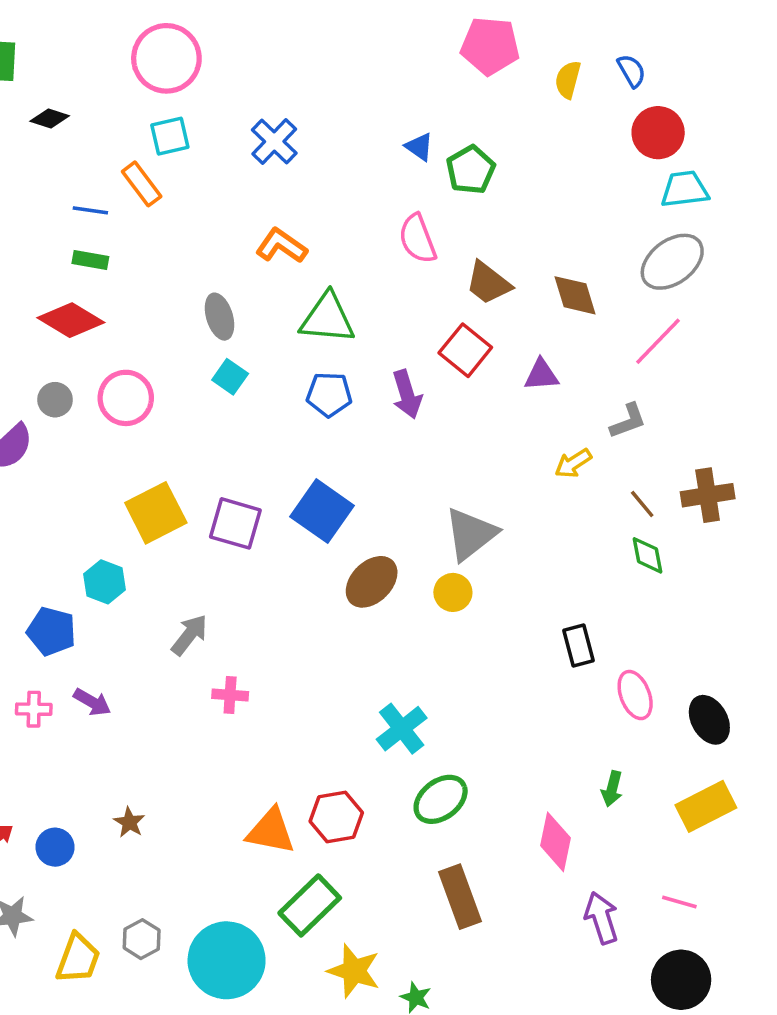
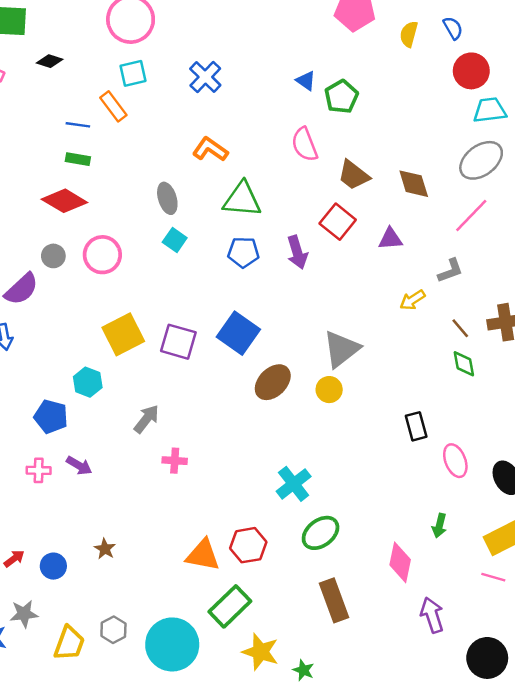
pink line: (679, 902) -> (493, 577), moved

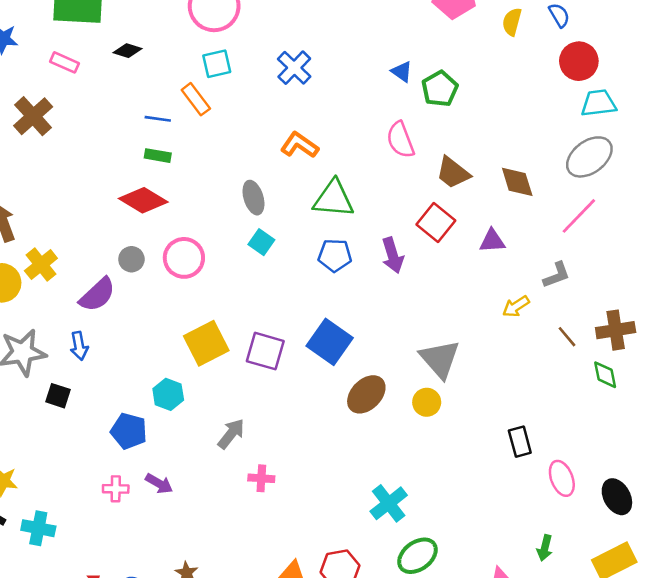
gray triangle: (341, 349) -> (440, 359), turned -33
green diamond: (464, 364) -> (605, 375), moved

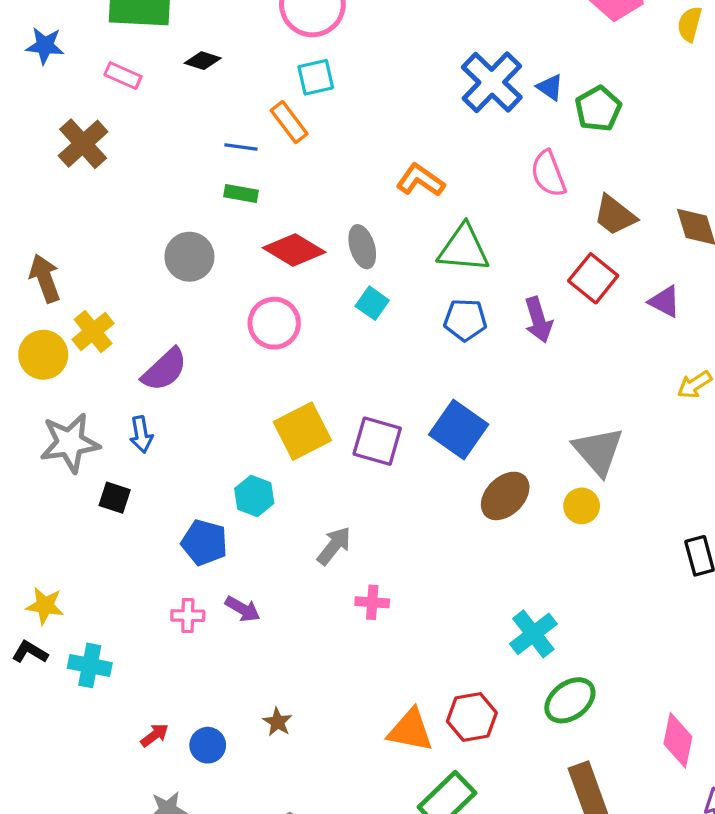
blue cross: (294, 68) -> (492, 82), moved, size x1.4
red diamond: (143, 200) -> (294, 250), moved
purple triangle: (492, 241) -> (665, 302), turned 32
gray circle: (131, 259) -> (189, 257), moved, size x1.5

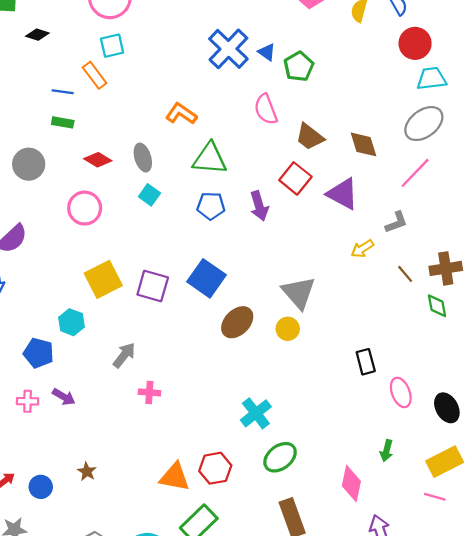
red diamond: (294, 250) -> (98, 160), size x0.7
purple triangle: (665, 302) -> (343, 194), size x1.5

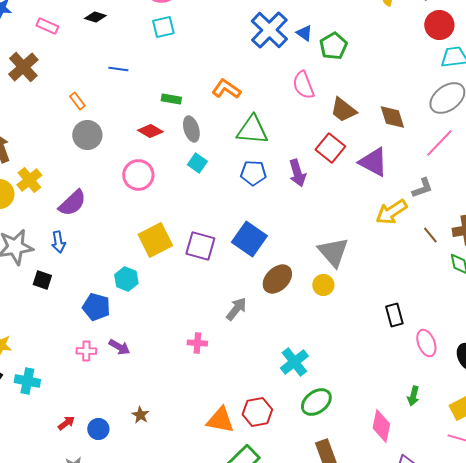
orange rectangle: (95, 75) -> (77, 101), moved, size x0.7
green rectangle: (63, 122) -> (171, 99), moved
yellow arrow: (362, 249) -> (391, 212), size x1.5
gray arrow: (124, 355) -> (236, 309), moved

